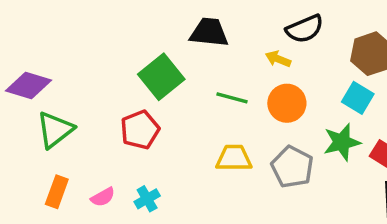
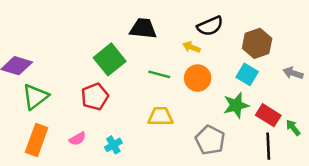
gray pentagon: (292, 167) -> (210, 140), moved
orange rectangle: (57, 192) -> (37, 140), size x1.4
pink semicircle: (103, 197) -> (77, 139), moved
cyan cross: (147, 199) -> (113, 145), moved

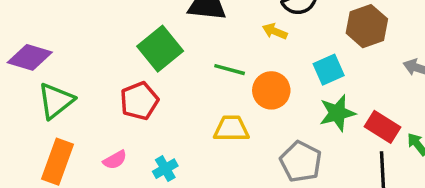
cyan square: (247, 74) -> (329, 70), moved, turned 35
orange circle: (198, 78) -> (271, 90), moved

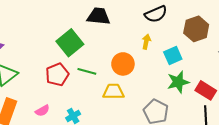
yellow arrow: (275, 31) -> (146, 42), moved, turned 80
green line: (230, 70) -> (87, 71), moved
orange circle: (271, 90) -> (123, 64), moved

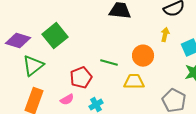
green square: (70, 43) -> (55, 36), moved
red pentagon: (57, 75) -> (81, 78), moved

